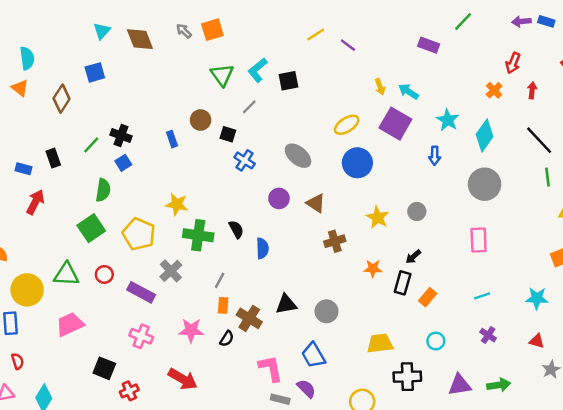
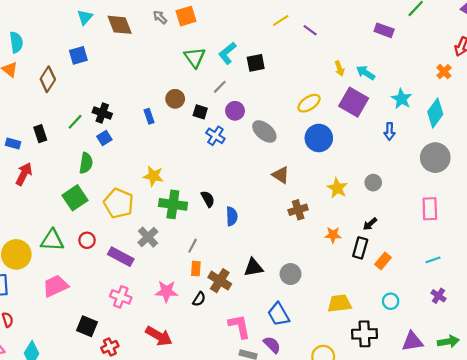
purple circle: (279, 198) -> (235, 111), moved

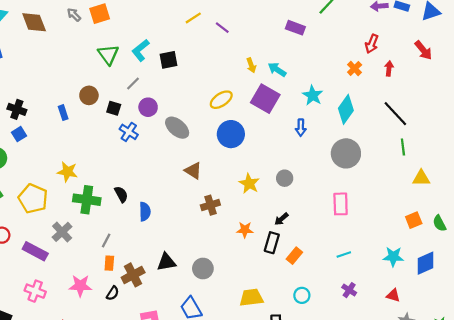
brown cross: (220, 281) -> (133, 275), turned 30

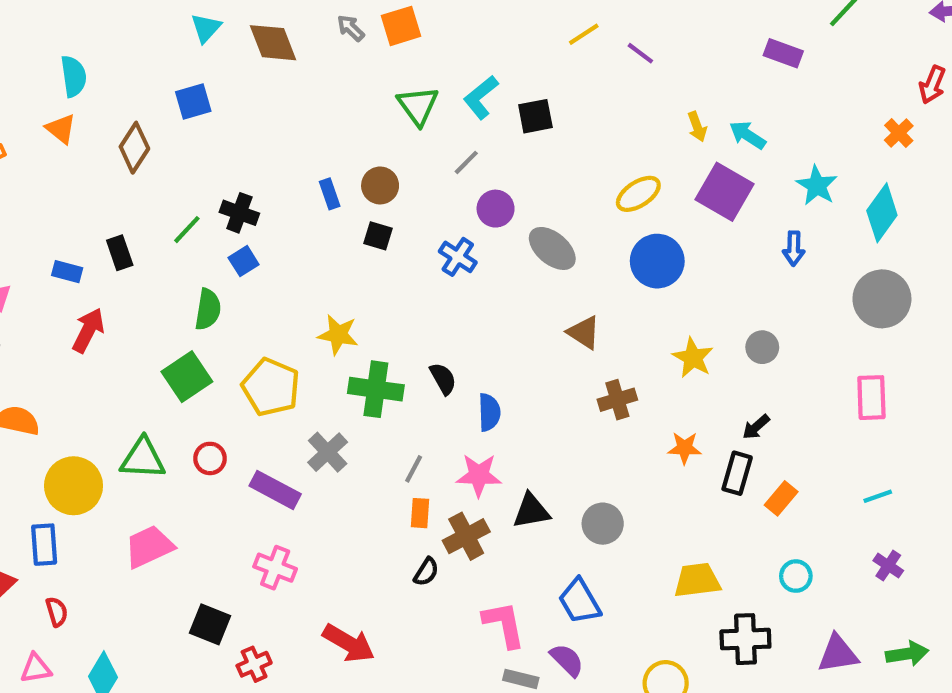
black square: (114, 108) -> (378, 236), moved
blue rectangle: (63, 113) -> (330, 194), moved
pink star: (80, 286) -> (479, 475), moved

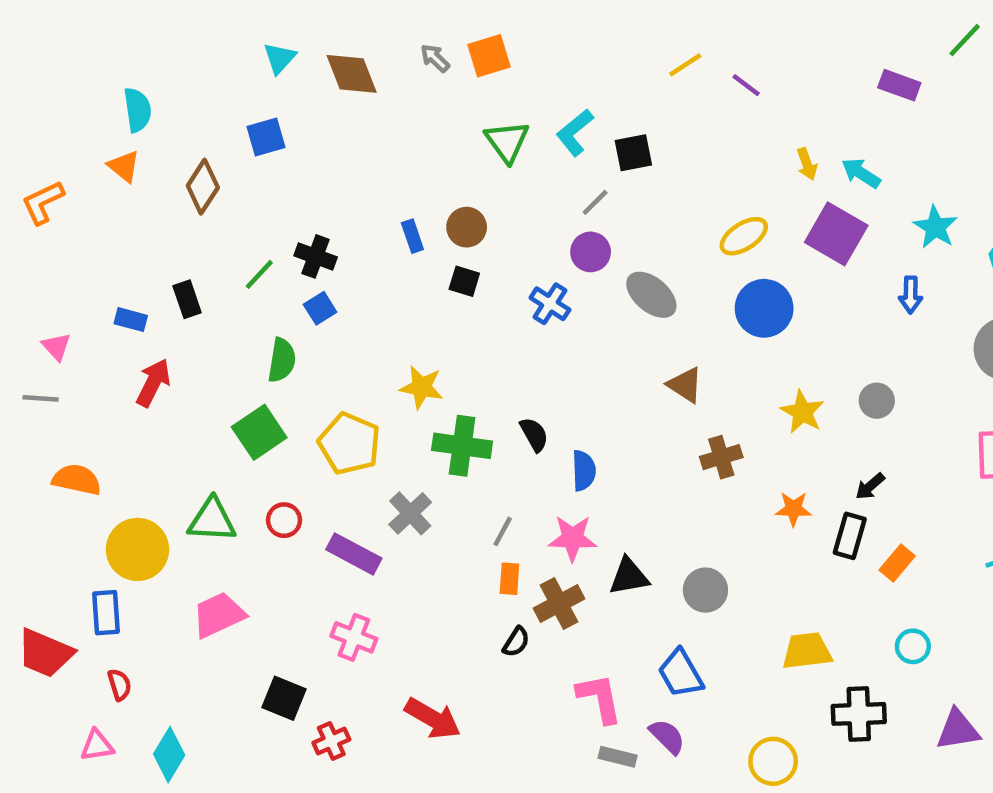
gray line: (466, 162) -> (595, 202), moved

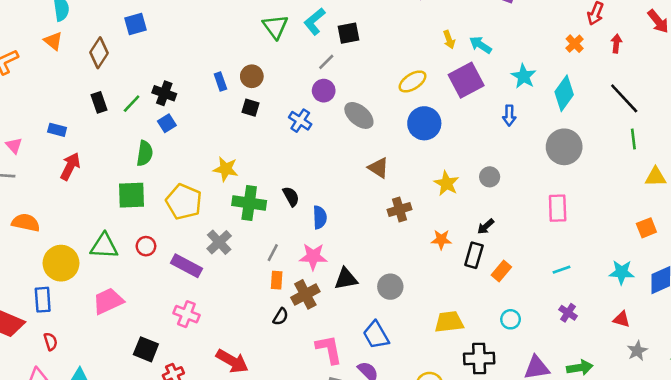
purple square: (836, 234) -> (466, 80), turned 32
black rectangle: (187, 299) -> (99, 102), moved
green square: (259, 432) -> (132, 195), turned 32

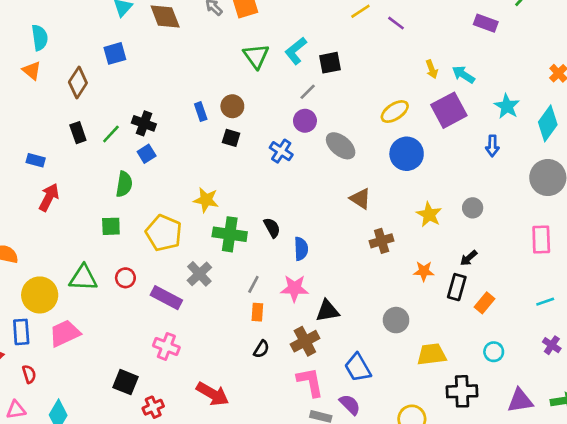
green square: (132, 195) -> (111, 226), size x0.7
gray circle: (390, 287) -> (396, 320), moved
brown cross: (305, 294) -> (305, 341), moved
pink trapezoid: (108, 301) -> (65, 333), moved

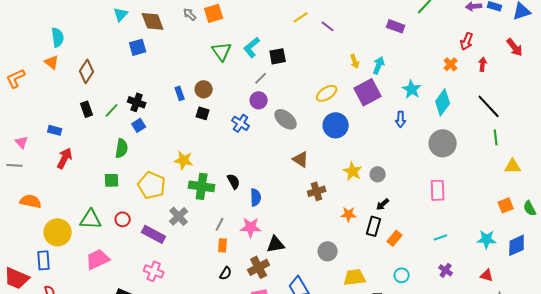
blue square: (115, 53) -> (138, 47), moved
cyan arrow: (463, 75) -> (379, 65), turned 78
gray circle: (473, 208) -> (378, 174), moved
pink trapezoid: (65, 333) -> (98, 259), moved

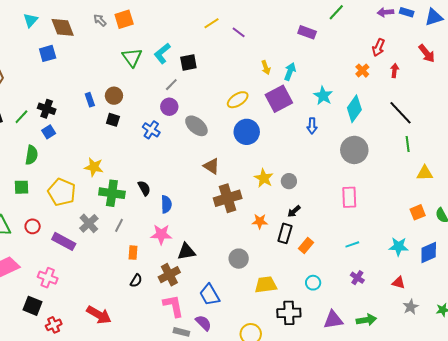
brown cross: (317, 191) -> (228, 198), size x1.5
gray line: (220, 224) -> (119, 225), moved
pink cross: (154, 271) -> (48, 278), moved

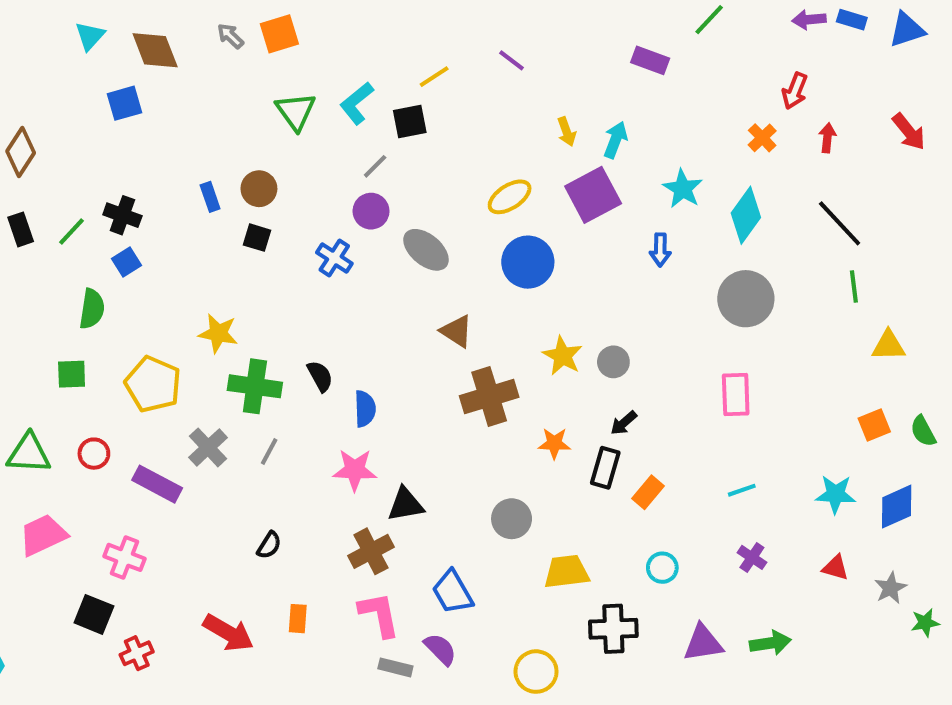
yellow line: (212, 23) -> (434, 77), moved
red arrow: (427, 53) -> (909, 132), moved
orange rectangle: (133, 253) -> (298, 619), moved
black semicircle: (136, 281) -> (269, 545), moved
gray star: (411, 307) -> (890, 588), moved

